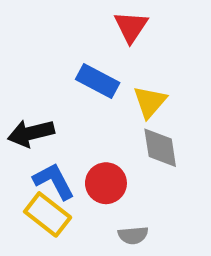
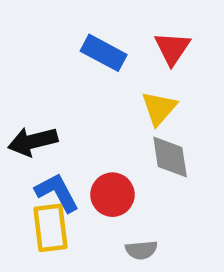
red triangle: (131, 27) -> (172, 48), moved
blue rectangle: (98, 81) -> (104, 53), moved
yellow rectangle: (48, 214) -> (50, 228), turned 45

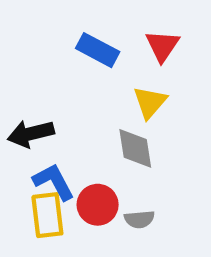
gray diamond: (170, 157) -> (135, 148), moved
red circle: (112, 195) -> (98, 205), moved
gray semicircle: (141, 250) -> (139, 219), moved

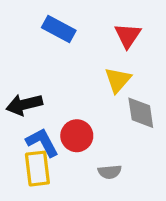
blue rectangle: (98, 50) -> (59, 29), moved
gray diamond: (135, 148) -> (141, 113), moved
red circle: (98, 205) -> (77, 136), moved

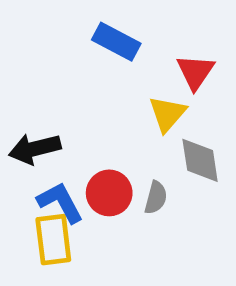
blue rectangle: (59, 29) -> (116, 42), moved
red triangle: (128, 36) -> (195, 72), moved
gray semicircle: (110, 172) -> (156, 198), moved, turned -70

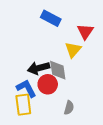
black arrow: (35, 149) -> (39, 68), moved
gray diamond: (200, 160) -> (58, 70), moved
gray semicircle: (156, 198) -> (69, 108), moved

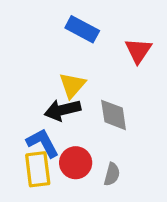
yellow triangle: (73, 50) -> (72, 85), moved
gray diamond: (58, 70) -> (114, 115), moved
red circle: (48, 84) -> (76, 163), moved

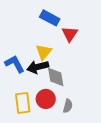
red triangle: (138, 51) -> (70, 34), moved
gray diamond: (114, 115) -> (56, 77), moved
blue L-shape: (43, 143) -> (15, 64), moved

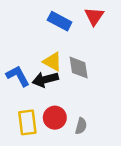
red triangle: (70, 34) -> (94, 16), moved
yellow triangle: (44, 52) -> (52, 62), turned -42
gray diamond: (56, 77) -> (79, 68), moved

